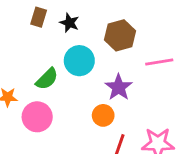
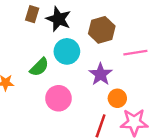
black star: (69, 23) -> (58, 19), size x1.5
orange circle: (103, 115) -> (117, 98), moved
pink circle: (37, 117) -> (58, 98), moved

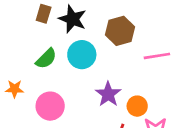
green semicircle: (39, 67) -> (46, 59), moved
purple star: (101, 74) -> (108, 94), moved
pink circle: (58, 98) -> (50, 106), moved

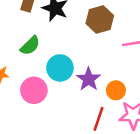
cyan circle: (82, 55) -> (60, 68), moved

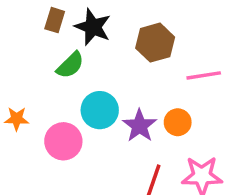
green semicircle: (30, 46) -> (70, 65), moved
orange circle: (116, 90) -> (178, 122), moved

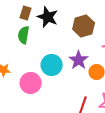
green semicircle: (70, 65) -> (24, 35), moved, turned 144
purple star: (140, 126) -> (79, 60), moved

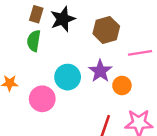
black star: (48, 17) -> (63, 19), turned 30

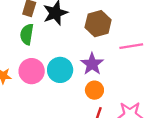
orange circle: (122, 85) -> (94, 90), moved
pink circle: (42, 99) -> (32, 71), moved

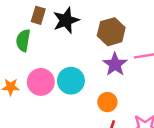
green semicircle: (27, 34) -> (23, 40), moved
purple star: (92, 64) -> (115, 64), moved

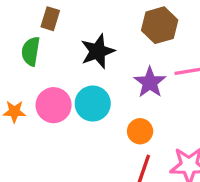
black star: (66, 20) -> (98, 51), moved
brown hexagon: (111, 32) -> (160, 25), moved

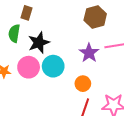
black star: (98, 51) -> (39, 43), moved

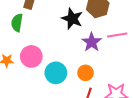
black star: (39, 43) -> (72, 19), moved, turned -30
cyan circle: (53, 66) -> (56, 73), moved

